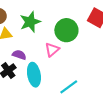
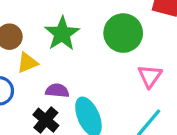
pink triangle: (52, 50) -> (150, 76), moved

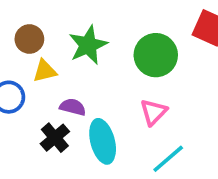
pink triangle: (150, 76) -> (153, 112), moved

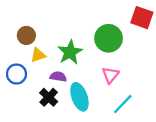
green star: (88, 45) -> (70, 52), moved

